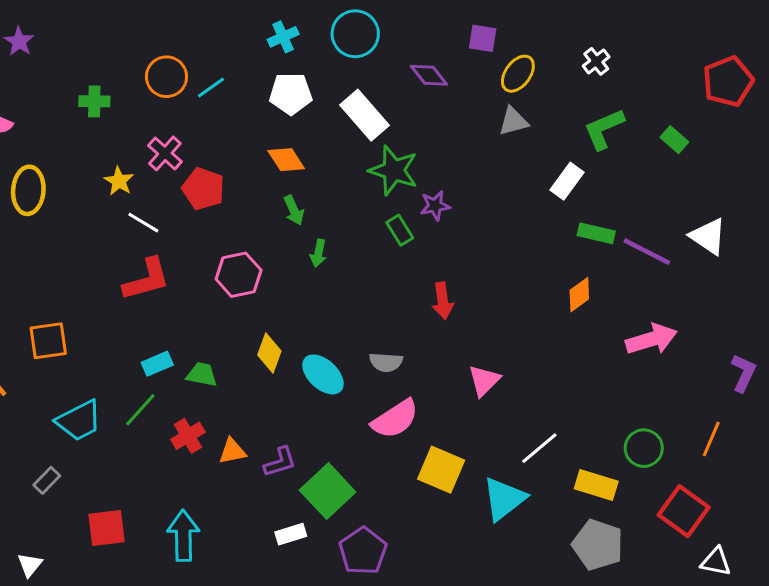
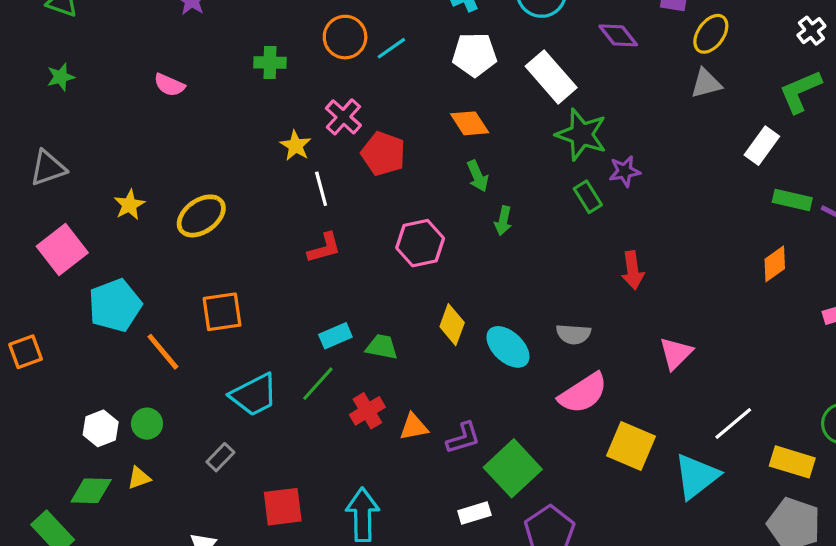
white cross: (596, 61) -> (811, 31), moved
yellow ellipse: (28, 190) -> (201, 216), moved, turned 51
white line: (143, 223) -> (321, 189), turned 44
red L-shape: (146, 279) -> (324, 248), size x0.7

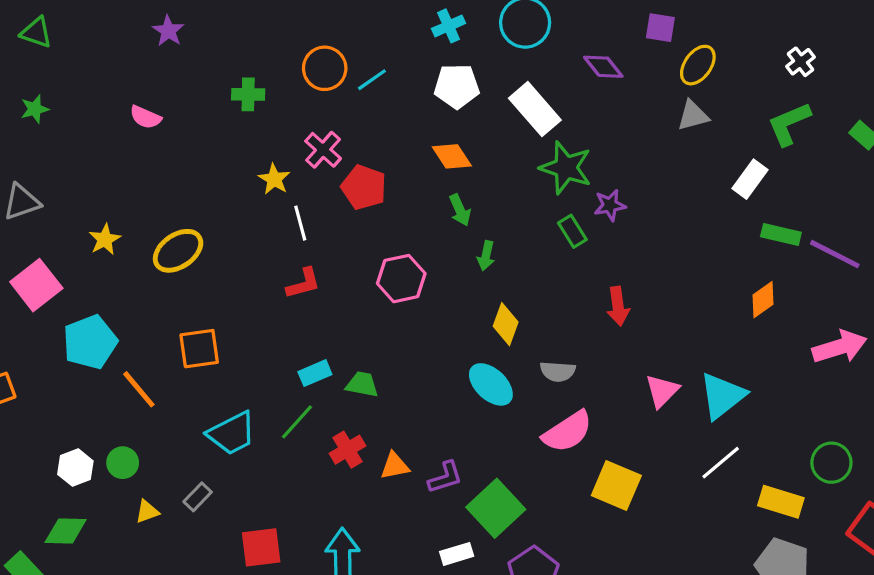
yellow diamond: (452, 325) -> (506, 324), moved
cyan triangle: (696, 476) -> (722, 396), moved
yellow triangle: (139, 478) -> (147, 512), moved

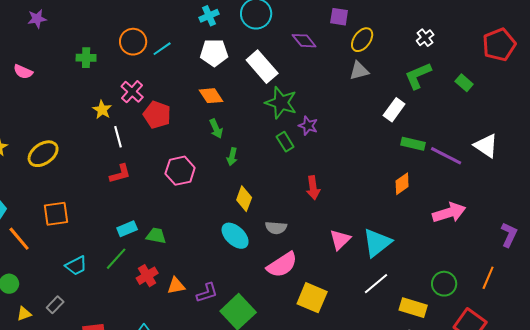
purple star: (168, 31) -> (37, 19), turned 30
purple star: (610, 205) -> (308, 126), turned 30
cyan trapezoid: (232, 433) -> (76, 266), size x0.7

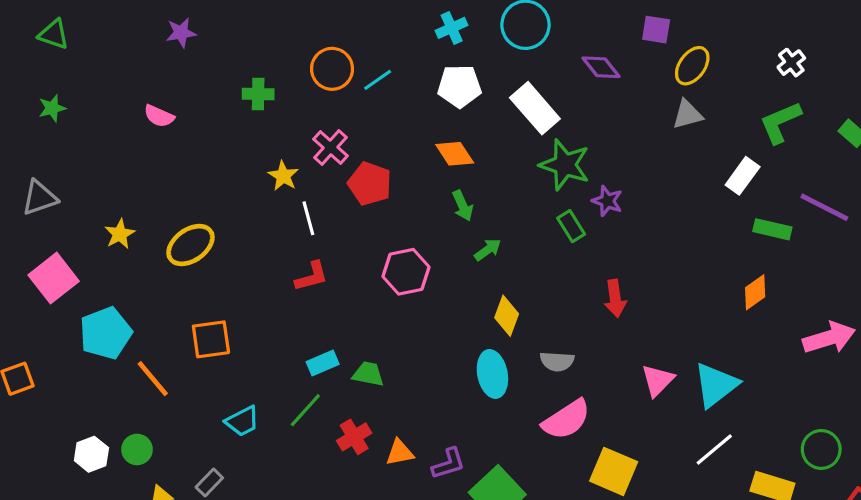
purple line: (446, 156) -> (824, 207), moved
green arrow: (232, 157) -> (488, 250), turned -138
cyan ellipse: (235, 236) -> (492, 374), turned 36

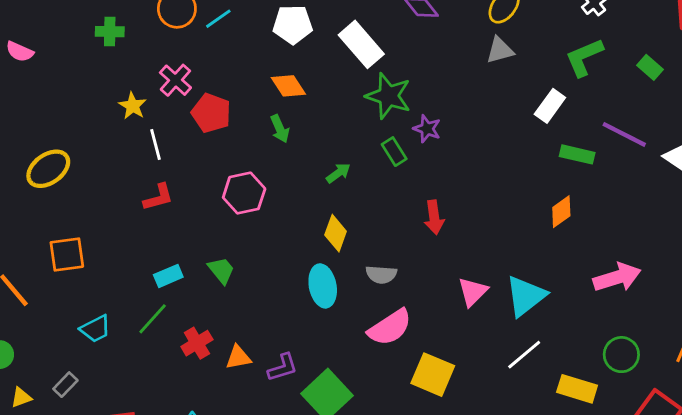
green arrow: (463, 206) -> (280, 129), moved
green arrow: (488, 250) -> (338, 173), moved
pink arrow: (829, 338) -> (617, 277), moved
green trapezoid: (368, 374) -> (221, 270), moved, turned 40

